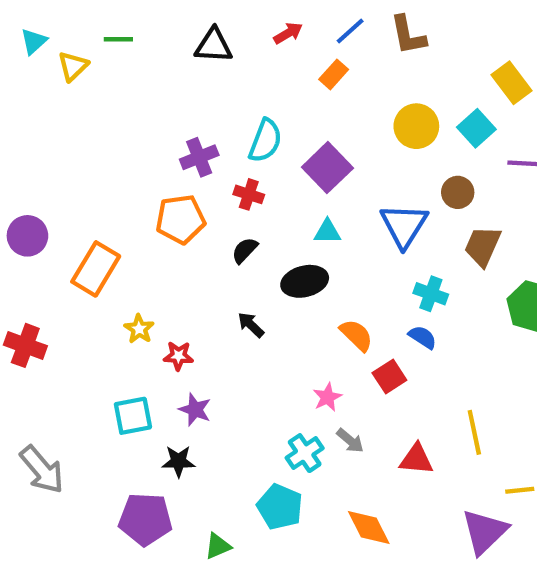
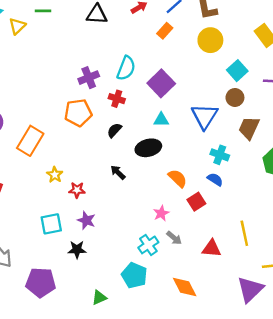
yellow circle: (416, 126) -> (210, 40), moved
cyan square: (476, 128) -> (237, 71), moved
purple pentagon: (145, 519) -> (41, 282), moved

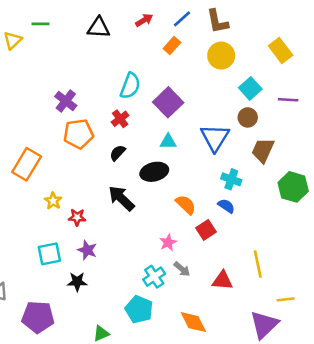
purple cross: (89, 78) -> (66, 101), moved, turned -30
red cross: (117, 99) -> (120, 119), turned 35
black arrow: (118, 172) -> (121, 198), size x1.6

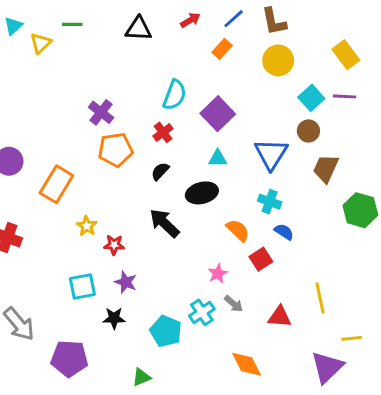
purple line: (288, 100) -> (344, 96), moved
cyan cross: (231, 179) -> (270, 202), moved
cyan pentagon: (139, 309) -> (166, 331), moved

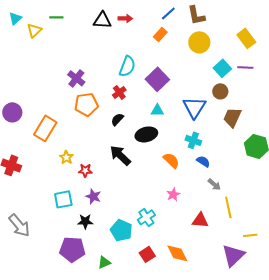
red arrow: (190, 20) -> (125, 18), moved, turned 32
red square: (261, 259) -> (147, 254), moved
pink star: (218, 274) -> (173, 194), moved
gray arrow: (234, 304) -> (214, 184), moved
purple pentagon: (69, 358) -> (72, 249), moved

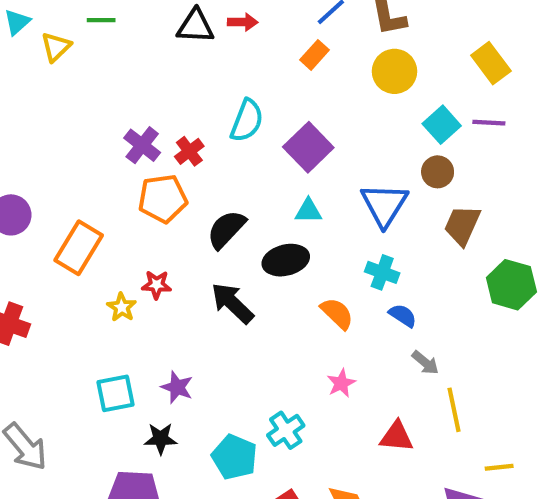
red cross: (119, 92) -> (189, 151), moved
black semicircle: (117, 119) -> (226, 229), size x1.5
red star: (85, 170) -> (157, 285), moved

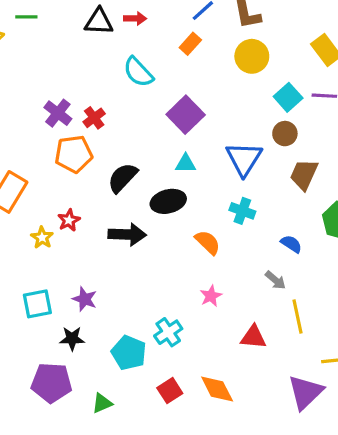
cyan semicircle: (247, 121) -> (138, 72), moved, turned 116
red star: (157, 285) -> (69, 220), turned -30
black arrow: (232, 303) -> (127, 234), turned 138
blue semicircle: (403, 315) -> (291, 244), moved

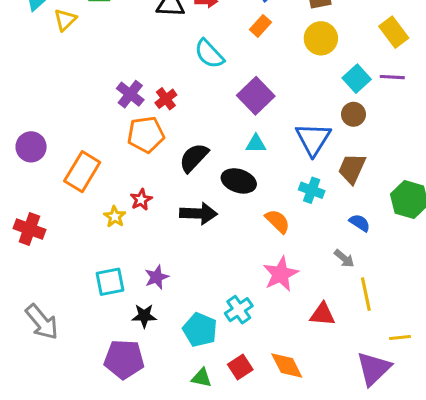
brown trapezoid: (304, 175) -> (352, 169), moved
black ellipse: (168, 201) -> (239, 181), turned 32
pink star: (211, 296) -> (281, 274), size x1.6
purple star: (85, 299) -> (157, 277), turned 30
green triangle: (102, 403) -> (202, 378), moved, turned 35

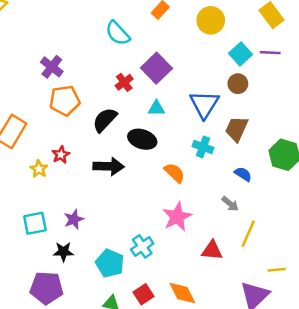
red cross: (166, 99) -> (124, 82), moved
yellow line: (366, 294) -> (248, 234), turned 36

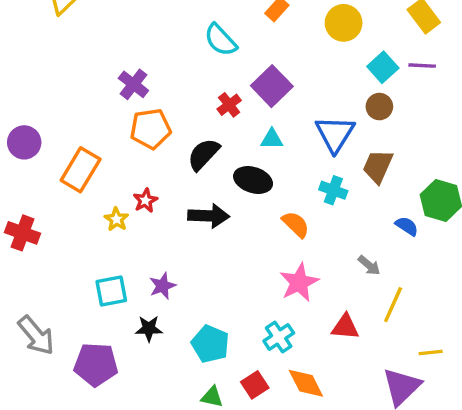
blue semicircle: (243, 174) -> (407, 226), moved
cyan cross: (142, 246) -> (279, 337), moved
purple pentagon: (47, 288) -> (96, 364), moved

